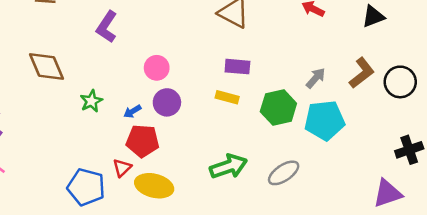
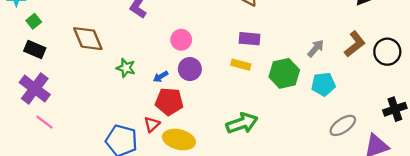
green star: (91, 101) -> (126, 68), turned -30
cyan pentagon: (325, 120) -> (323, 84), size x0.7
gray ellipse: (284, 173) -> (343, 125), moved

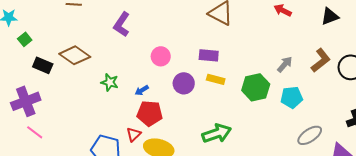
brown diamond: (88, 39) -> (75, 55), turned -32
purple rectangle: (250, 39) -> (209, 55), moved
black rectangle: (35, 50) -> (43, 65), moved
purple circle: (190, 69) -> (184, 83), moved
purple cross: (35, 89) -> (26, 101), turned 32

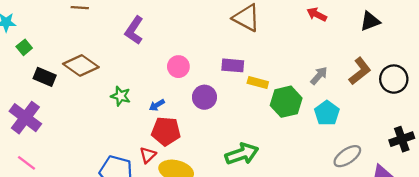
yellow rectangle: (216, 79) -> (258, 82), moved
cyan pentagon: (292, 97) -> (327, 113), turned -30
purple cross: (26, 101) -> (25, 118), turned -32
pink line: (35, 132) -> (26, 163), moved

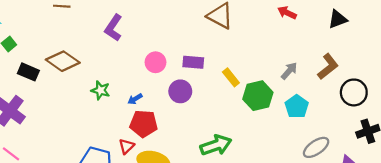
purple rectangle: (233, 65) -> (193, 62), moved
black circle: (394, 79) -> (354, 92), moved
yellow rectangle: (258, 82) -> (231, 77), turned 36

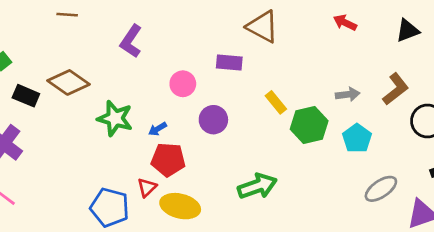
purple rectangle: (193, 62) -> (229, 62), moved
gray arrow: (289, 71) -> (348, 94), turned 42
green star: (101, 90) -> (115, 118), size x1.5

